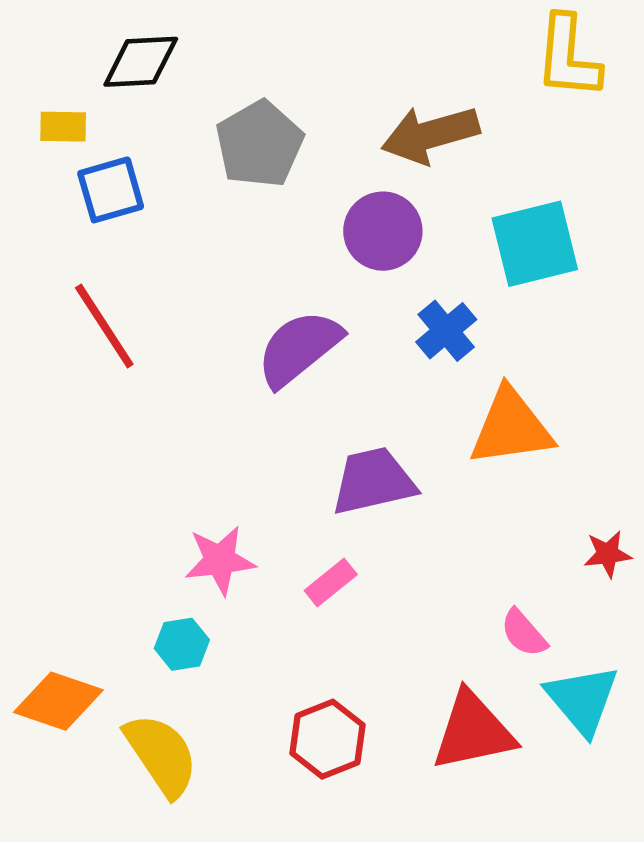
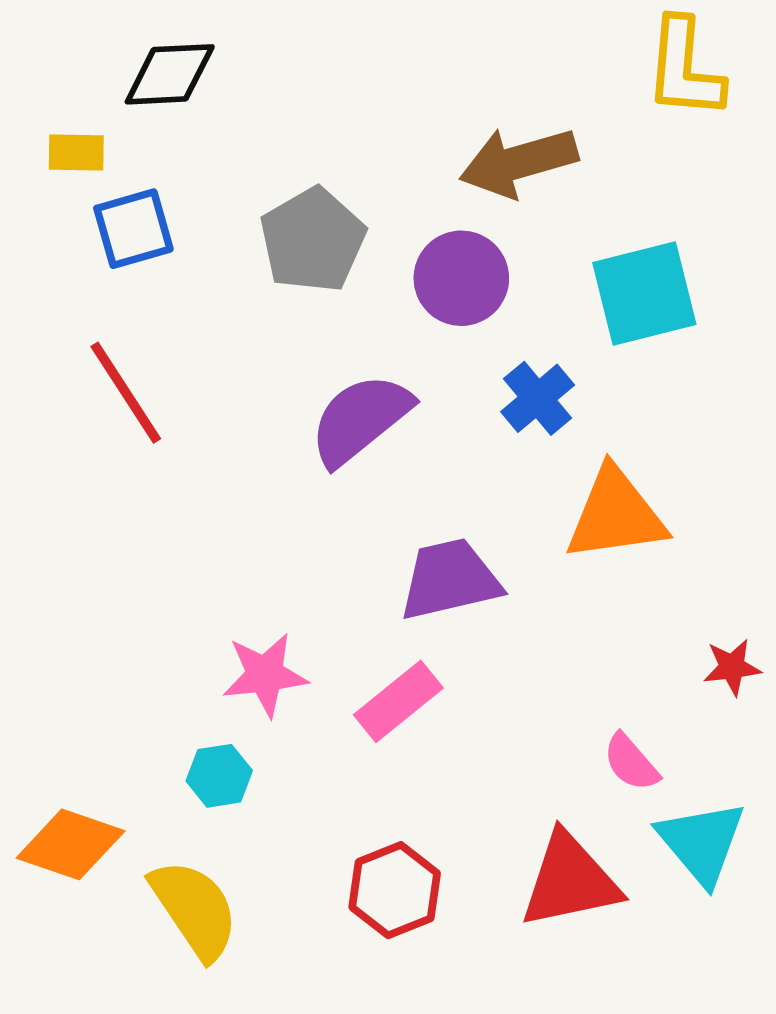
gray pentagon: (259, 144) -> (313, 240), moved
pink rectangle: (331, 582) -> (398, 701), size x1.4

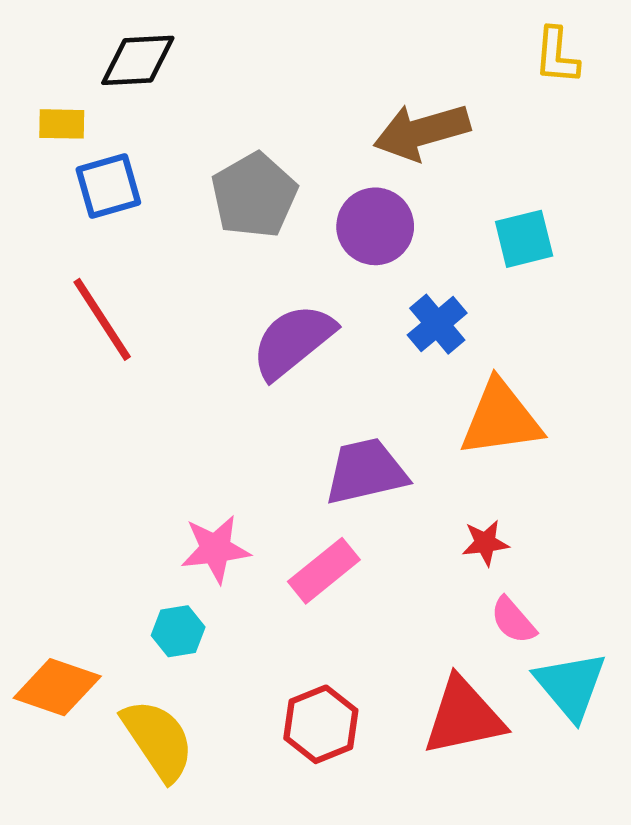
yellow L-shape: (684, 69) -> (557, 56), size x0.7
cyan square: (644, 293) -> (524, 239), size x0.7
red star: (732, 667) -> (485, 543), moved

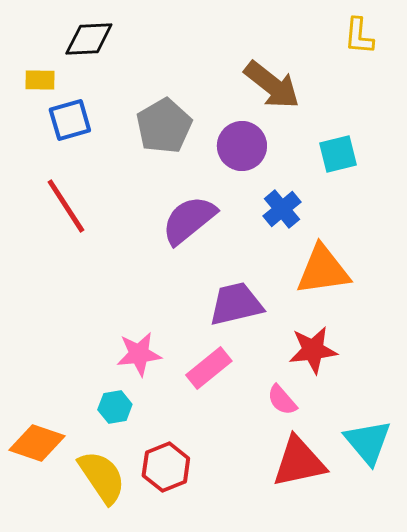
brown arrow: (422, 132) -> (272, 85), turned -126
red star: (485, 543) -> (313, 350), size x1.6
pink semicircle: (513, 620) -> (282, 400), moved
red hexagon: (321, 724) -> (166, 467), moved

